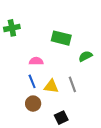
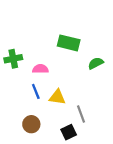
green cross: (12, 28) -> (13, 59), moved
gray line: (72, 84) -> (81, 114), moved
brown circle: (33, 104) -> (31, 124), moved

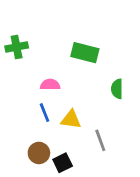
green cross: (13, 59) -> (17, 47), moved
green semicircle: (96, 63) -> (117, 89), moved, turned -63
black square: (69, 132) -> (63, 163), moved

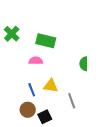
green cross: (17, 47) -> (12, 34), turned -35
green rectangle: (85, 53) -> (46, 41), moved
blue line: (44, 113) -> (32, 90), moved

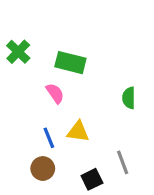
pink semicircle: (36, 61) -> (55, 93), turned 56
gray line: (72, 101) -> (123, 162), moved
black square: (45, 117) -> (92, 179), moved

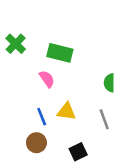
gray line: (123, 162) -> (104, 119), moved

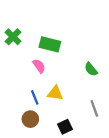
green semicircle: (109, 83) -> (91, 69), turned -40
gray line: (104, 119) -> (94, 108), moved

